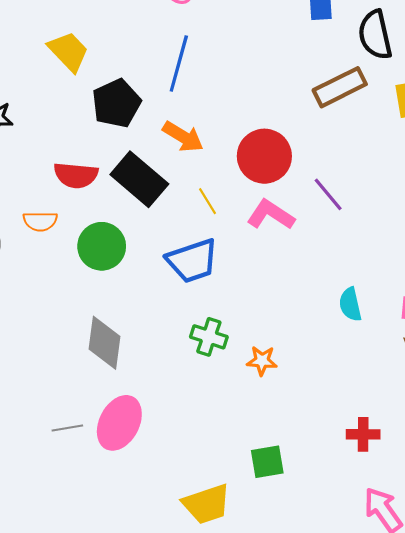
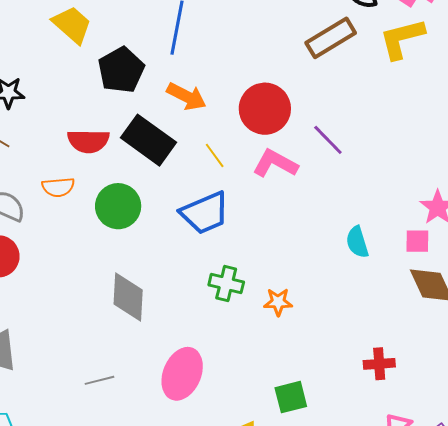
pink ellipse: (119, 423) -> (182, 374), moved

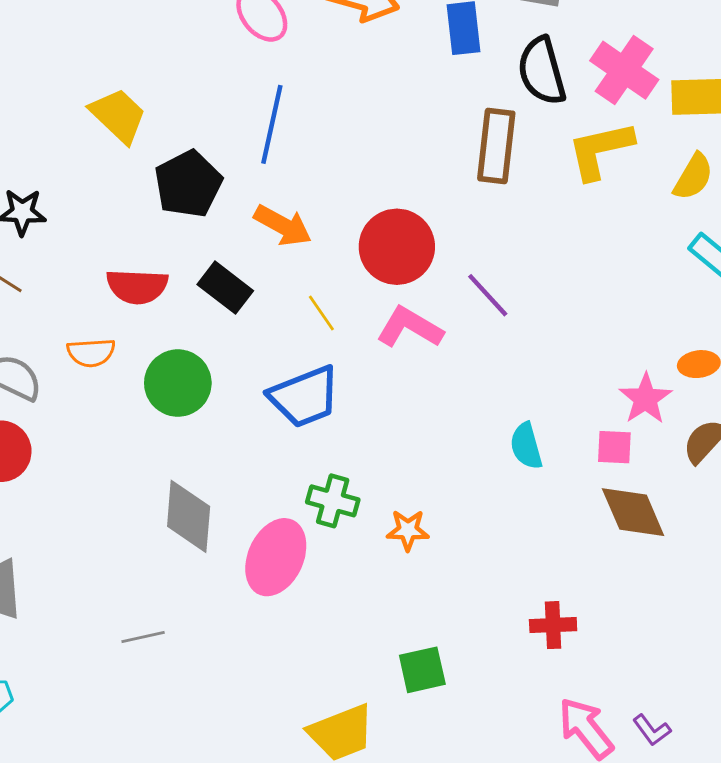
brown rectangle: (331, 38) -> (496, 146), turned -54
black rectangle: (149, 140) -> (225, 288), size x0.7
pink ellipse: (182, 374) -> (276, 557), moved

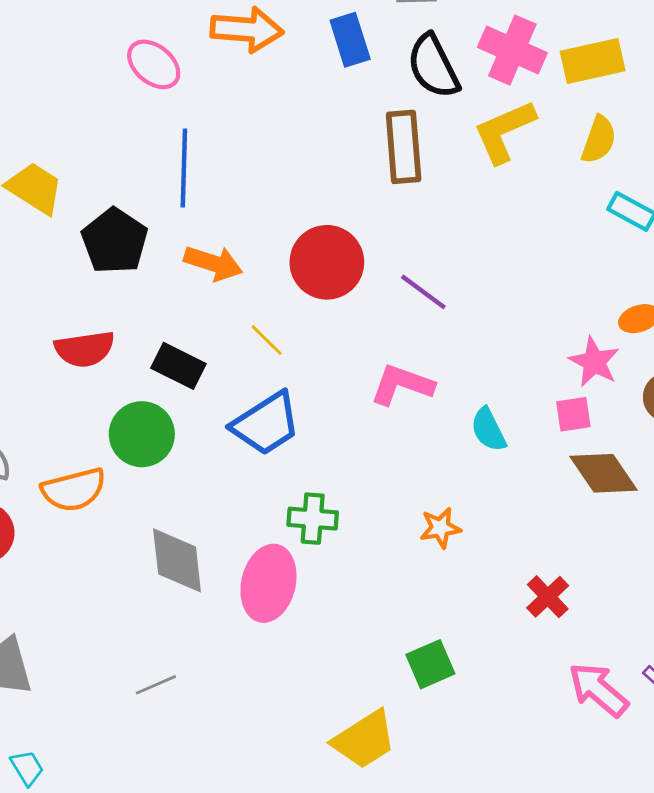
black rectangle: (225, 288) -> (178, 366), moved
pink L-shape: (410, 327) -> (402, 385), moved
orange semicircle: (91, 353) -> (74, 490), moved, size x1.4
orange star: (408, 530) -> (440, 528), moved
red cross: (553, 625) -> (548, 597), turned -30

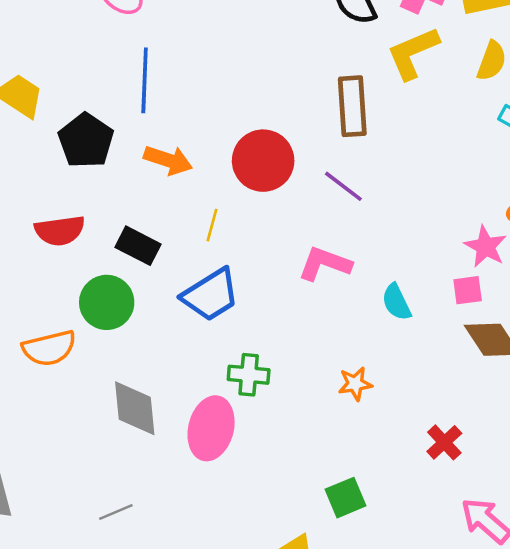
brown rectangle: (404, 147) -> (352, 106), moved
yellow line: (267, 340) -> (212, 225), turned 60

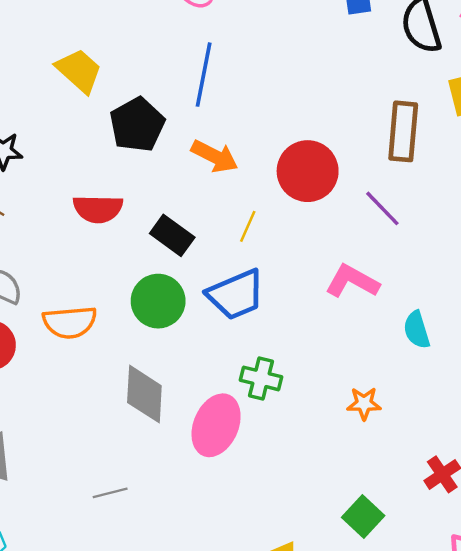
green circle: (107, 302) -> (158, 301), moved
green square: (346, 498) -> (363, 516), moved, turned -33

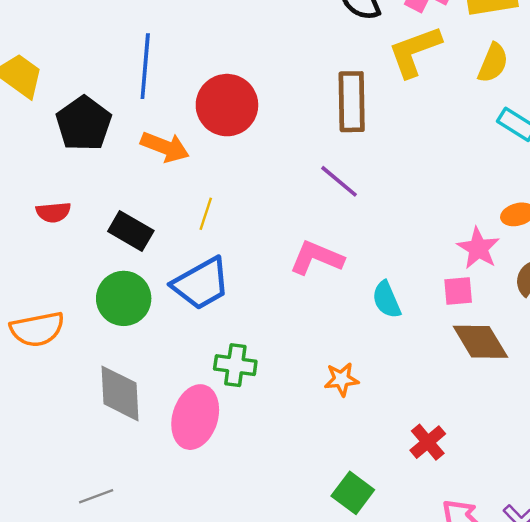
red circle: (308, 171) -> (227, 105), moved
red semicircle: (98, 209) -> (53, 212), size x0.7

